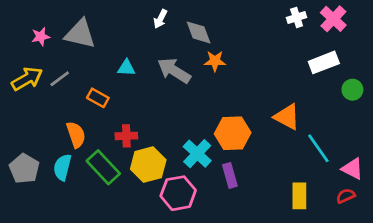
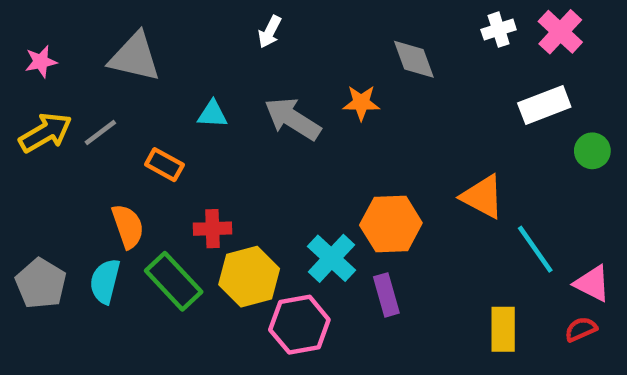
gray diamond: (199, 32) -> (414, 59), moved
pink star: (41, 37) -> (41, 62), moved

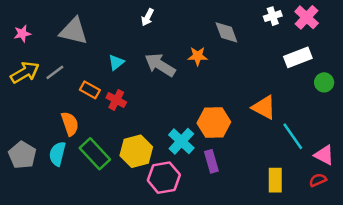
cyan triangle: (212, 114) -> (116, 62), turned -42
red cross: (212, 229) -> (116, 100), moved, turned 30

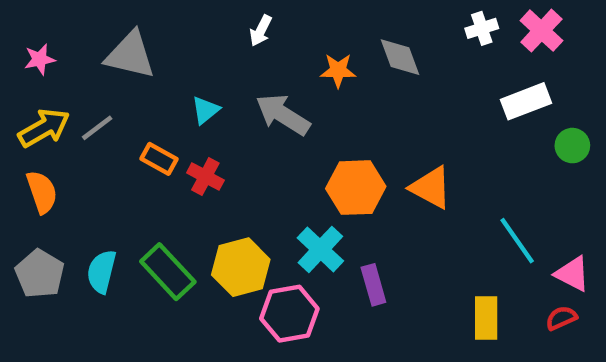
orange star: (198, 56) -> (338, 70), moved
orange triangle: (264, 107) -> (431, 188), moved
orange hexagon: (214, 122) -> (356, 188), moved
orange semicircle: (70, 124) -> (42, 192), moved

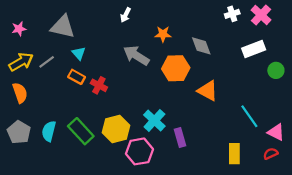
gray diamond: (400, 57) -> (201, 46), moved
cyan triangle: (205, 110) -> (79, 53), moved, turned -32
orange hexagon: (356, 188) -> (176, 68), moved

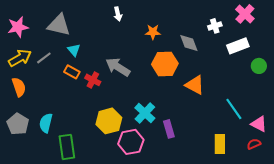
white cross: (232, 14) -> (215, 26), moved
white arrow: (126, 15) -> (118, 14), turned -40
pink star: (19, 29) -> (18, 27), size x1.5
gray arrow: (136, 55) -> (118, 67), moved
green rectangle: (81, 131) -> (67, 147), moved, turned 35

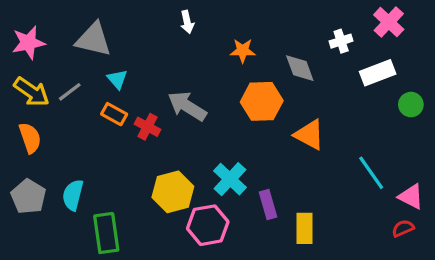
yellow arrow: (20, 58) -> (32, 92), turned 65
yellow rectangle: (220, 144) -> (305, 228), moved

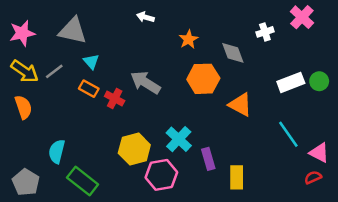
white arrow: (187, 22) -> (145, 17), turned 119
orange star: (243, 51) -> (189, 39), turned -30
white rectangle: (378, 73) -> (291, 82), moved
gray pentagon: (28, 197) -> (26, 182), moved
green rectangle: (106, 233) -> (83, 181), turned -44

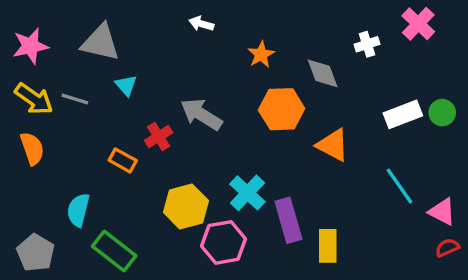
gray line: (54, 71) -> (75, 99), turned 54
orange rectangle: (89, 89) -> (123, 160), moved
red cross: (115, 98) -> (159, 137), turned 30
purple rectangle: (208, 159) -> (288, 220), size x1.4
red semicircle: (313, 177) -> (447, 248), moved

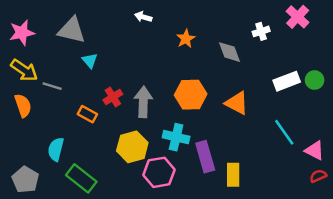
gray line: (75, 99) -> (52, 86), moved
orange hexagon: (282, 109) -> (191, 95), moved
gray arrow: (201, 114) -> (143, 102), moved, turned 60
cyan cross: (247, 193) -> (176, 137), turned -30

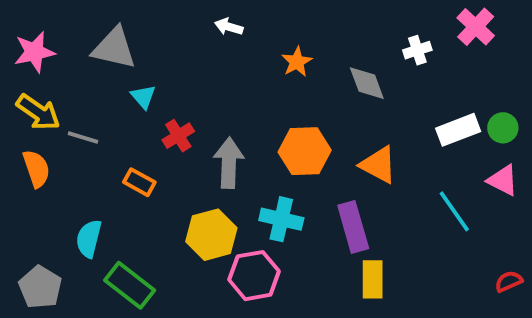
red cross: (113, 97) -> (178, 136), moved
pink triangle: (315, 150) -> (503, 180), moved
purple rectangle: (205, 157) -> (353, 227), moved

